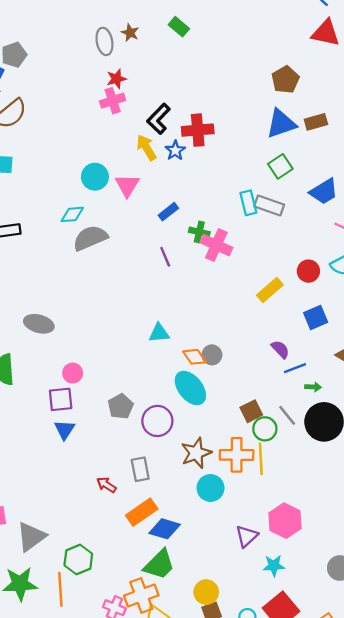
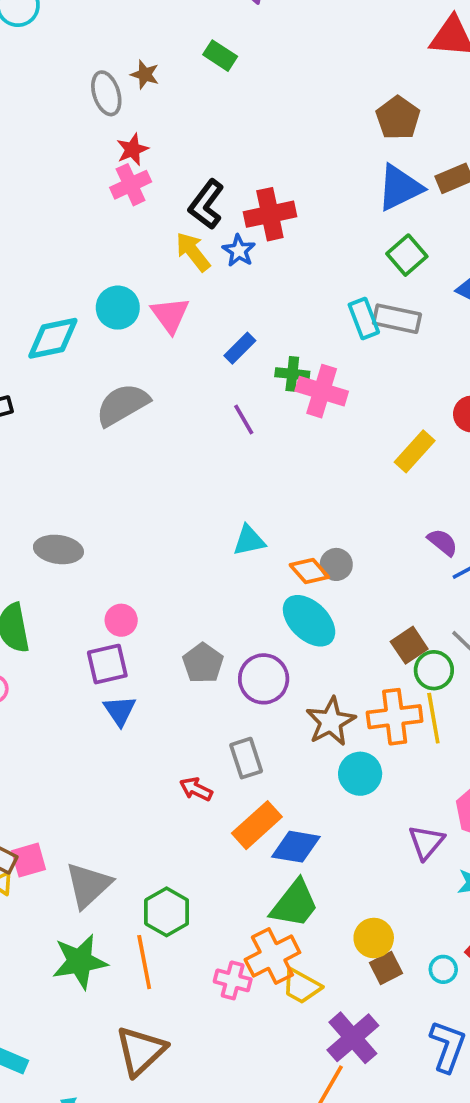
cyan diamond: (72, 214) -> (53, 338), moved, size x1.4

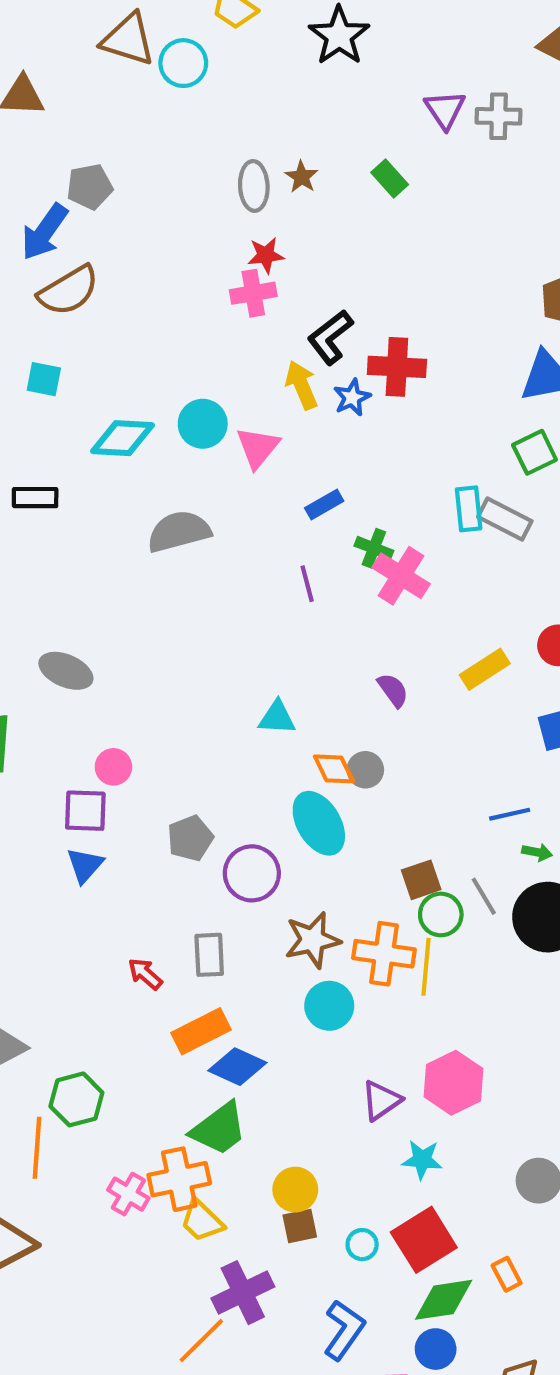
purple semicircle: (443, 542) -> (393, 690), moved

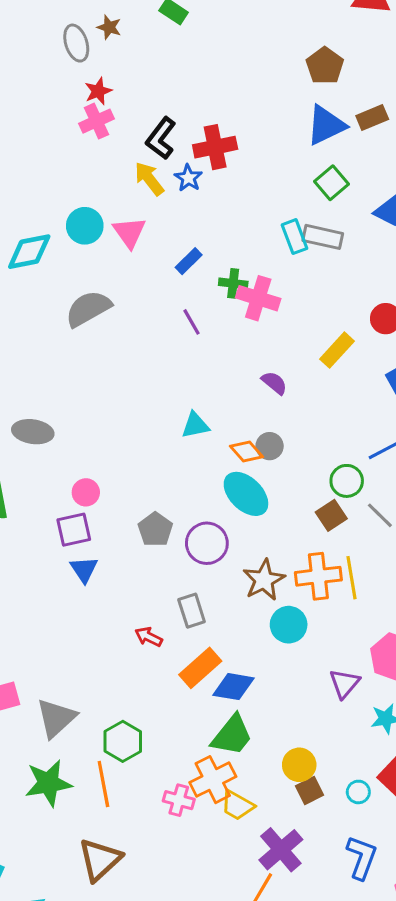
green circle: (441, 914) -> (347, 481), moved

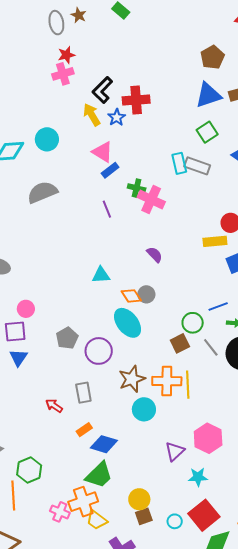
pink triangle: (129, 232) -> (103, 152), moved, turned -30
yellow rectangle: (337, 350) -> (215, 241), moved, turned 35
orange rectangle: (200, 668) -> (84, 430), size x0.6

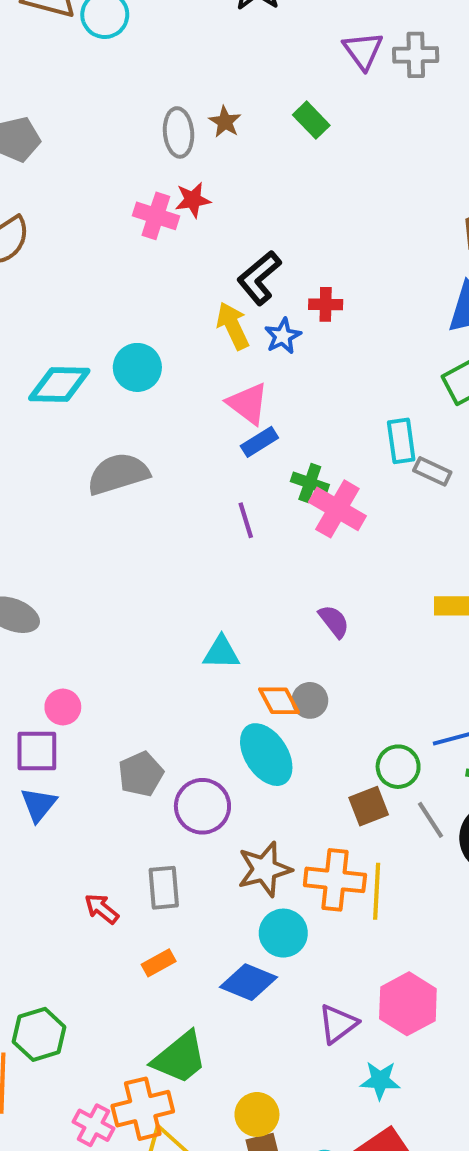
pink cross: (63, 74) -> (156, 216), moved, turned 30
red cross: (136, 100) -> (326, 304), size x0.6
gray rectangle: (197, 166) -> (432, 471), moved, size x0.7
blue diamond: (104, 444) -> (249, 982), moved

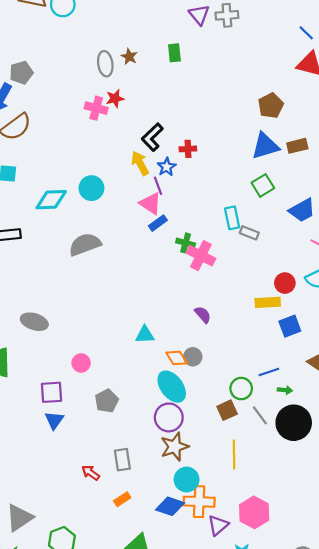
green rectangle: (311, 120) -> (174, 53), turned 42
purple line: (246, 520) -> (158, 186), moved
pink circle: (63, 707) -> (81, 363), moved
purple circle: (202, 806) -> (169, 417), moved
orange cross: (335, 880) -> (199, 502), moved

